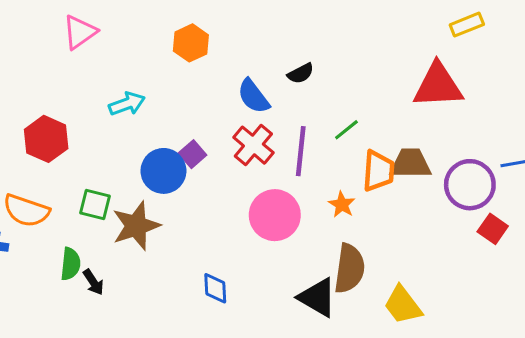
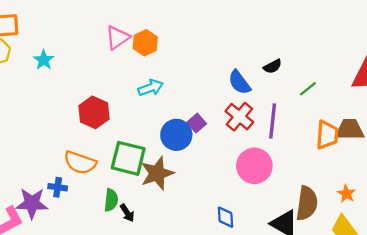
orange hexagon: (191, 43) -> (145, 43), moved
green line: (346, 130) -> (308, 89), moved
green square: (95, 204) -> (128, 158), size x1.6
orange star: (342, 204) -> (346, 194), moved
blue diamond: (215, 288) -> (226, 217), moved

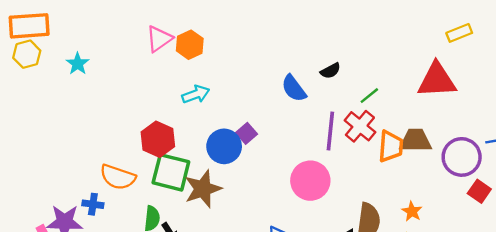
red hexagon: (94, 112) -> (158, 139), moved
red cross: (239, 117) -> (360, 126), moved

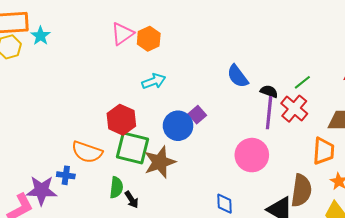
cyan star: (78, 64) -> (41, 36), moved
black semicircle: (330, 71) -> (269, 91), moved, turned -132
orange trapezoid: (391, 146) -> (324, 151), moved

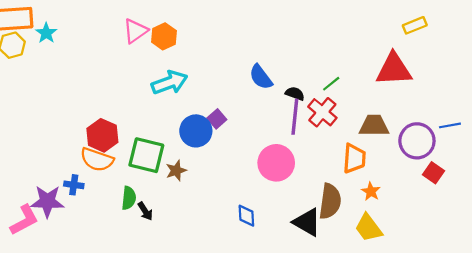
cyan arrow: (154, 81) -> (169, 83), size x1.4
red hexagon: (121, 120) -> (102, 135), moved
brown star: (160, 162) -> (176, 171), size x0.6

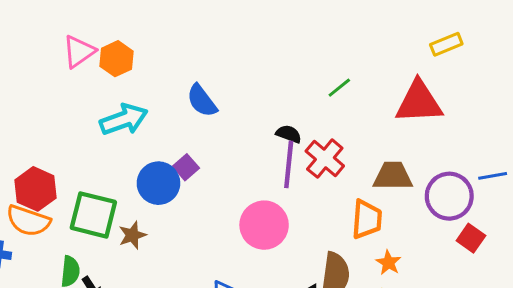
blue semicircle: (261, 77) -> (202, 101), moved
green line: (331, 84) -> (339, 88), moved

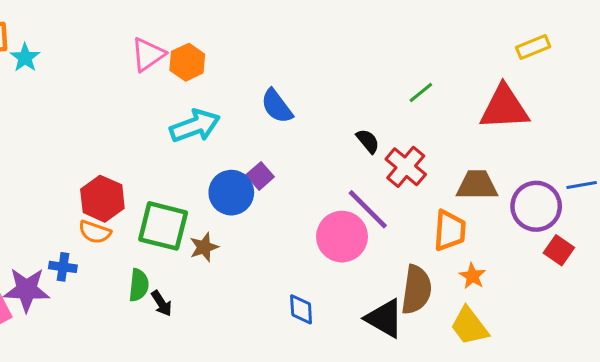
black semicircle: (289, 134) -> (368, 141), turned 30
purple line: (289, 164) -> (368, 209), moved, turned -51
orange semicircle: (28, 221) -> (95, 232), size x0.7

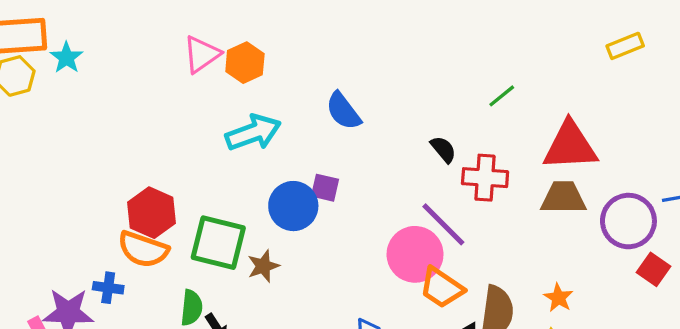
red triangle: (504, 108) -> (570, 146), moved
red cross: (406, 167) -> (485, 178), turned -36
purple square: (260, 176) -> (325, 188), turned -36
orange trapezoid: (450, 231) -> (442, 288), moved, turned 120
orange semicircle: (95, 232) -> (143, 249), size x1.4

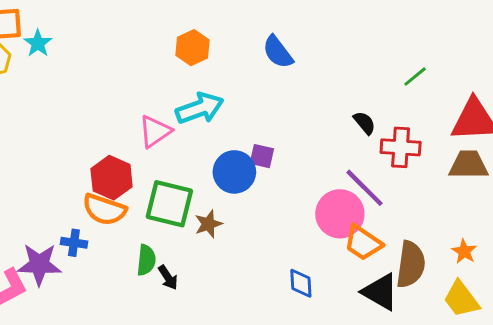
pink triangle: (202, 54) -> (155, 131), moved
blue semicircle: (343, 111) -> (278, 52), moved

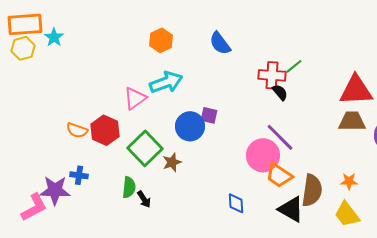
green line: (415, 77) -> (294, 66), moved
red cross: (401, 147) -> (272, 75), moved
green square: (169, 204) -> (145, 148), turned 32
orange semicircle: (104, 210) -> (77, 130), moved, size x0.7
orange star: (464, 251) -> (349, 181), turned -30

